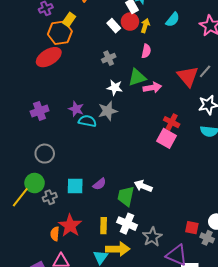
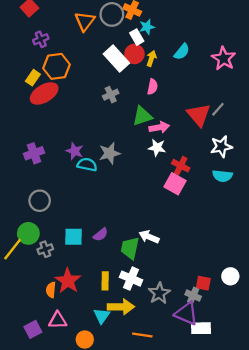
yellow rectangle: (69, 20) -> (33, 78), moved
white rectangle: (114, 26) -> (116, 58), size x1.6
white star: (115, 88) -> (157, 148), moved
gray cross: (207, 238) -> (193, 295), moved

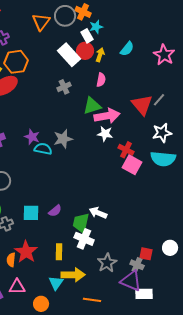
pink arrow: (159, 127) -> (107, 116), size x1.4
cyan semicircle: (222, 176) -> (163, 159), size x1.4
pink square: (175, 184) -> (132, 165), moved
white cross: (131, 279) -> (84, 239), moved

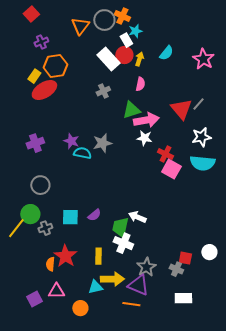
purple triangle: (131, 281) -> (138, 285), moved
cyan triangle: (56, 283) -> (95, 287), turned 42

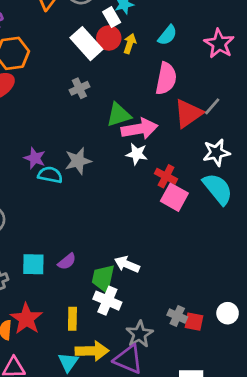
pink semicircle: (140, 84) -> (166, 78), moved, size x1.6
red triangle: (181, 109) -> (188, 113), turned 35
cyan semicircle: (202, 163) -> (218, 189), turned -135
gray cross: (176, 269) -> (177, 316), moved
cyan triangle: (95, 287) -> (68, 362), turned -42

